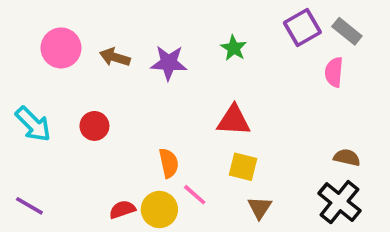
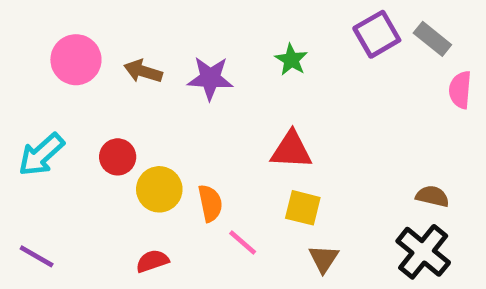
pink semicircle: (334, 72) -> (460, 90), moved
cyan arrow: (33, 124) -> (41, 155), turned 93
yellow circle: (159, 209) -> (159, 189), moved

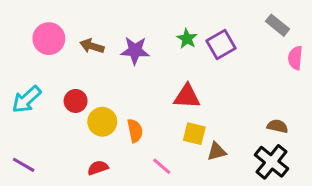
purple square: (377, 34) -> (221, 45), moved
pink line: (243, 243) -> (162, 166), moved
brown triangle: (324, 259) -> (217, 151), moved, turned 42

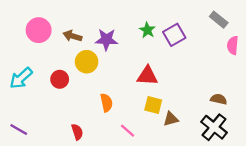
yellow circle: (102, 122) -> (87, 62), moved
red semicircle: (98, 168) -> (77, 132), turned 91

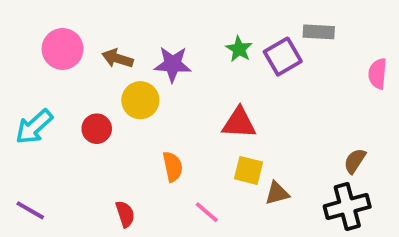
gray rectangle: (219, 20) -> (319, 32), moved, turned -36
brown semicircle: (219, 99) -> (355, 161), turned -70
black cross: (214, 127) -> (347, 206), turned 36

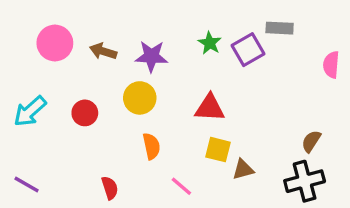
yellow circle: (140, 100) -> (140, 98), moved

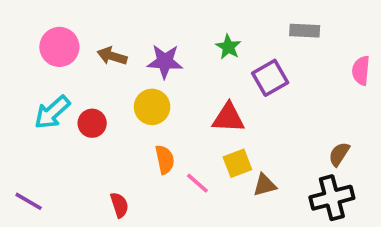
purple square: (248, 50) -> (270, 78), moved
cyan arrow: (30, 111) -> (52, 112), moved
yellow square: (218, 150) -> (237, 163), turned -35
pink line: (181, 186) -> (197, 183), moved

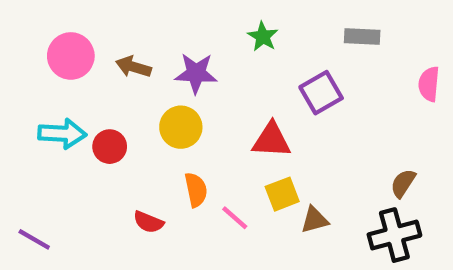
green star: (228, 47) -> (263, 37), moved
cyan arrow: (52, 112) -> (62, 134), turned -135
red semicircle: (119, 205) -> (148, 222), moved, turned 130

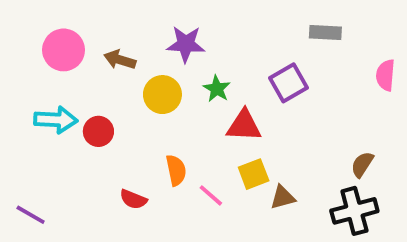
green star: (263, 37) -> (217, 89), moved
purple star: (196, 73) -> (186, 44), moved
yellow circle: (181, 127) -> (162, 95), moved

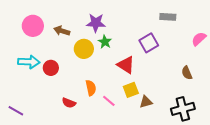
pink semicircle: (385, 75) -> (199, 39), turned 42
green star: (217, 89) -> (105, 42), moved
red triangle: (244, 126) -> (126, 65), turned 30
brown semicircle: (362, 164) -> (187, 73), moved, turned -56

